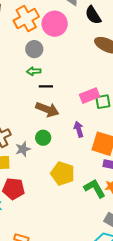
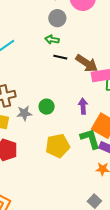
brown arrow: (47, 109) -> (87, 63), moved
yellow pentagon: (63, 174) -> (58, 146), turned 30
green L-shape: (95, 188) -> (90, 139), moved

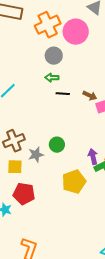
brown arrow: (87, 63) -> (90, 96), size x0.6
purple arrow: (83, 106) -> (93, 157), moved

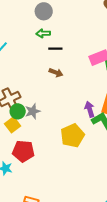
brown arrow: (90, 96) -> (56, 73), moved
green circle: (57, 145) -> (18, 111), moved
yellow square: (15, 167) -> (13, 125), turned -35

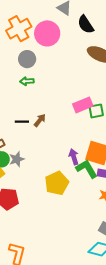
black line: (55, 49) -> (22, 122), moved
brown arrow: (56, 73) -> (40, 120), turned -72

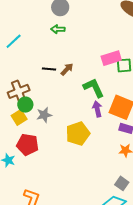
gray star: (17, 159) -> (44, 115), moved
green L-shape: (87, 169) -> (94, 88), moved

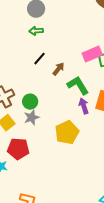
black line: (49, 69) -> (39, 59), moved, turned -48
brown arrow: (67, 69) -> (58, 69), moved
green circle: (25, 105) -> (30, 102), moved

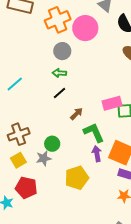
black line: (39, 59) -> (59, 93), moved
green circle: (30, 102) -> (52, 144), moved

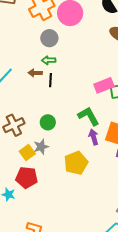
black line: (59, 93) -> (51, 80), turned -40
brown arrow: (77, 114) -> (35, 73), moved, turned -128
green circle: (52, 144) -> (48, 122), moved
yellow square: (18, 160) -> (27, 152), moved

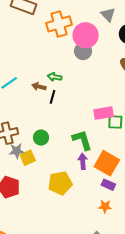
gray circle: (49, 38) -> (83, 51), moved
gray star: (41, 147) -> (17, 151), moved
yellow square: (27, 152) -> (28, 158), moved

